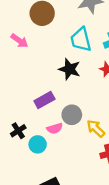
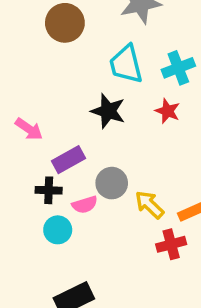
pink arrow: (19, 41) -> (29, 129), moved
black cross: (18, 131) -> (49, 190), moved, turned 35

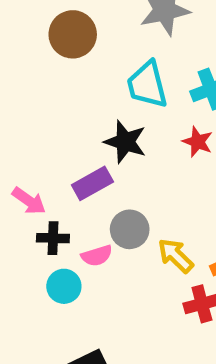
pink arrow: (29, 129) -> (29, 201), moved
purple rectangle: (68, 160) -> (92, 183), moved

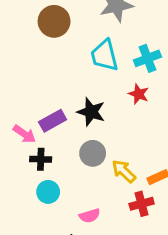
black star: (125, 142) -> (91, 112), moved
purple rectangle: (92, 183) -> (53, 121), moved
pink semicircle: (97, 256) -> (90, 216), moved

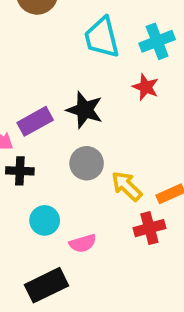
cyan circle: (48, 192) -> (45, 220), moved

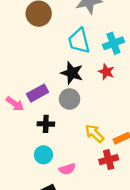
black star: (85, 110) -> (72, 73), moved
gray circle: (87, 163) -> (70, 99), moved
black cross: (20, 171) -> (46, 124), moved

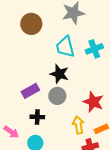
red star: (106, 72) -> (93, 102), moved, size x1.5
pink arrow: (15, 104) -> (11, 132), moved
yellow arrow: (94, 133) -> (78, 125), turned 36

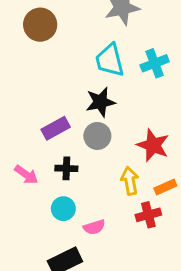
brown circle: (31, 24) -> (40, 25), moved
black star: (59, 74) -> (100, 102), turned -30
pink arrow: (11, 132) -> (26, 175), moved

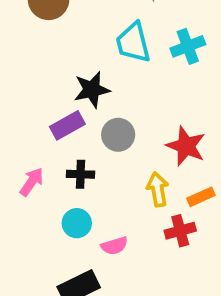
black star: (100, 102) -> (92, 90), moved
pink arrow: (26, 175) -> (32, 182), turned -90

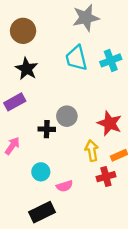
black star: (92, 90) -> (27, 69), moved, turned -30
purple rectangle: (67, 125) -> (15, 102), moved
black cross: (81, 174) -> (47, 129), moved

